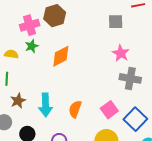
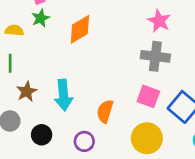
gray cross: (130, 78) -> (155, 56), moved
orange semicircle: (75, 109) -> (105, 111), moved
pink square: (109, 110) -> (148, 96), turned -30

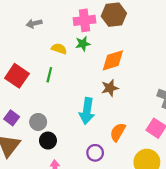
brown star: (27, 91) -> (110, 88), moved
black circle: (42, 135) -> (48, 141), moved

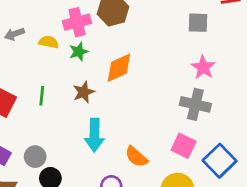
yellow semicircle: (59, 49) -> (49, 42), moved
brown star: (110, 88) -> (84, 92), moved
orange semicircle: (118, 132) -> (136, 157), turned -72

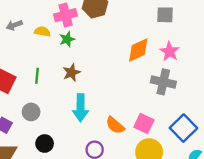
orange diamond: (119, 68) -> (138, 50), moved
pink square: (184, 146) -> (144, 124), moved
gray circle: (35, 157) -> (31, 112), moved

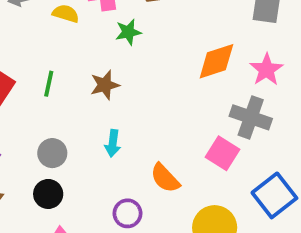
green star: (67, 39) -> (128, 32), moved
cyan arrow: (81, 108) -> (113, 143), size x0.6
gray circle: (31, 112) -> (52, 153), moved
pink square: (144, 124) -> (223, 153), moved

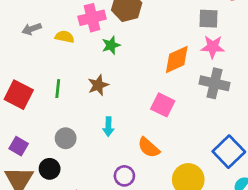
pink star: (266, 70) -> (213, 47), moved, turned -30
gray cross: (251, 117) -> (215, 83), moved
pink square: (223, 153) -> (163, 105), moved
black circle: (48, 194) -> (50, 169), moved

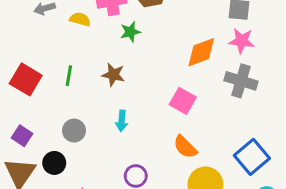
brown star: (98, 85) -> (113, 75), turned 30
orange semicircle: (149, 148) -> (185, 147), moved

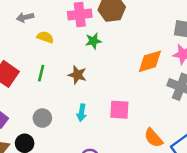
yellow semicircle: (80, 19) -> (45, 37), moved
pink square: (183, 101) -> (119, 110), moved, turned -30
orange semicircle: (185, 147) -> (153, 138), moved

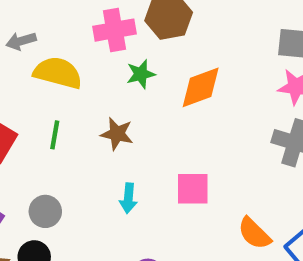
yellow semicircle: (45, 37) -> (58, 73), size x1.6
orange diamond: (150, 61) -> (201, 87), moved
gray circle: (42, 118) -> (45, 211), moved

